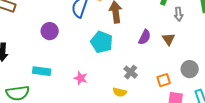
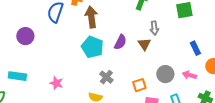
gray arrow: (179, 14) -> (154, 28), moved
cyan pentagon: (102, 42) -> (92, 47), moved

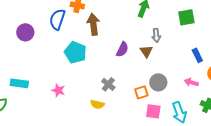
purple circle: (25, 36) -> (25, 32), moved
cyan pentagon: (92, 47) -> (75, 52), moved
gray circle: (165, 74) -> (158, 82), moved

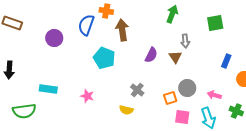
blue rectangle: (197, 55) -> (226, 61), turned 48
pink arrow: (191, 82) -> (214, 95), moved

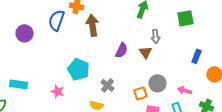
cyan pentagon: (104, 58) -> (78, 69), moved

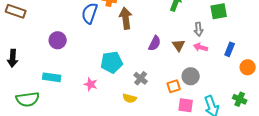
purple circle: (24, 33) -> (58, 40), moved
gray arrow: (155, 36) -> (199, 29), moved
cyan pentagon: (78, 69) -> (112, 62), turned -30
pink arrow: (184, 90) -> (201, 47), moved

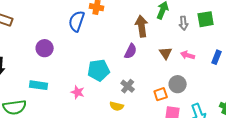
brown arrow: (126, 18) -> (142, 26), moved
gray arrow: (199, 29) -> (184, 23), moved
purple semicircle: (155, 43) -> (131, 51), moved

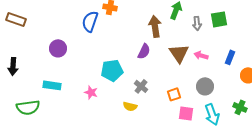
brown triangle: (166, 53) -> (179, 53), size x1.5
gray circle: (178, 84) -> (205, 86), moved

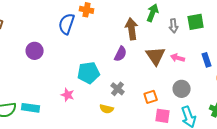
blue rectangle: (230, 57) -> (207, 60), turned -40
cyan rectangle: (52, 85) -> (31, 108), moved

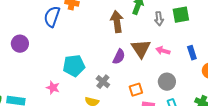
purple semicircle: (121, 54) -> (119, 57), moved

